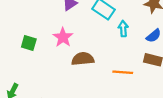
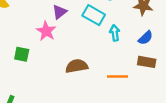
pink star: (63, 37) -> (46, 31), moved

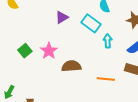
pink star: (46, 31) -> (49, 51), moved
green square: (22, 54) -> (25, 51), turned 32

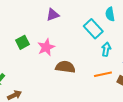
purple triangle: (62, 17) -> (53, 15), moved
orange line: (106, 79) -> (103, 74), moved, turned -30

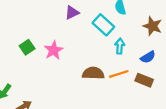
purple triangle: (53, 15) -> (72, 13), moved
brown semicircle: (65, 67) -> (93, 73), moved

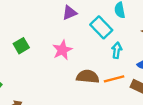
pink star: (54, 50) -> (62, 50), moved

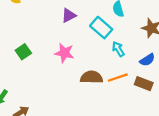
pink star: (62, 50) -> (64, 53), turned -30
cyan arrow: (117, 50) -> (118, 49), turned -35

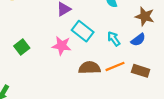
cyan rectangle: (101, 28) -> (83, 31), moved
blue semicircle: (147, 60) -> (138, 40), moved

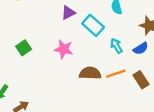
cyan rectangle: (83, 31) -> (93, 25), moved
brown rectangle: (141, 71) -> (141, 80), turned 35

